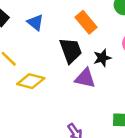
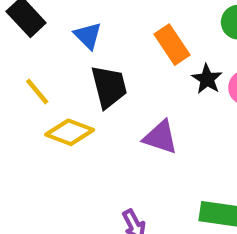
black trapezoid: (71, 50) -> (109, 87), moved
black star: (102, 58) -> (207, 79), moved, turned -30

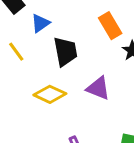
blue triangle: (88, 36) -> (40, 23), moved, turned 36
yellow diamond: (70, 132) -> (50, 94), moved

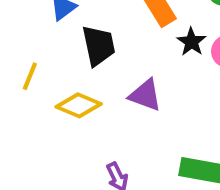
yellow line: (16, 52) -> (30, 76), moved, turned 60

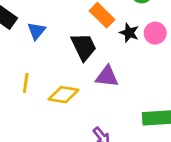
black trapezoid: (99, 46) -> (84, 47), moved

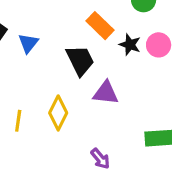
yellow line: (26, 83) -> (18, 121), moved
yellow diamond: (64, 95) -> (58, 113), turned -72

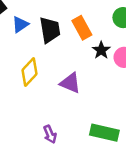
black trapezoid: (80, 60) -> (50, 30), moved
yellow diamond: (58, 113) -> (30, 72), moved

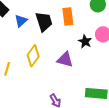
orange rectangle: (82, 28) -> (68, 17), turned 30
black star: (101, 50) -> (85, 41), moved

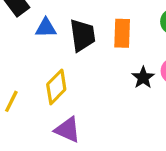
blue triangle: (21, 21) -> (46, 28), turned 32
purple triangle: (65, 60) -> (68, 130), moved

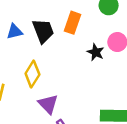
orange rectangle: (122, 33) -> (72, 23), turned 30
purple triangle: (68, 130) -> (48, 104), turned 35

